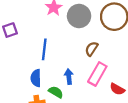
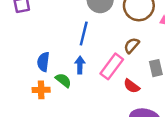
blue line: (44, 49) -> (84, 33), moved
brown semicircle: (92, 49) -> (132, 45), moved

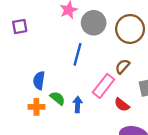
blue arrow: (80, 65) -> (78, 104), moved

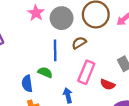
brown semicircle: (123, 66) -> (79, 43), moved, turned 32
green semicircle: (57, 98) -> (45, 72), moved

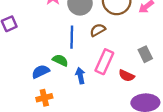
blue semicircle: (27, 84) -> (41, 72), turned 70
blue arrow: (68, 95) -> (80, 76), moved

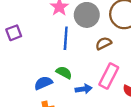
blue line: (72, 37) -> (66, 38), moved
blue arrow: (80, 76) -> (84, 89), turned 91

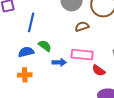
blue line: (66, 38) -> (31, 22), moved
pink rectangle: (109, 76) -> (82, 55), turned 60

